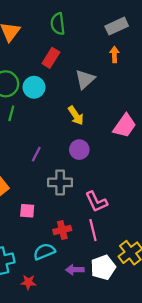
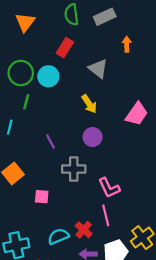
gray rectangle: (117, 26) -> (105, 17), moved
gray triangle: (85, 79) -> (98, 69), turned -40
purple line: (36, 154) -> (51, 141), turned -56
red cross: (62, 230) -> (84, 230), moved, turned -35

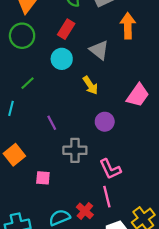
orange arrow: (127, 44) -> (128, 26), size x1.6
green circle: (21, 73) -> (22, 36), moved
cyan circle: (48, 76) -> (62, 59), moved
green line: (26, 102) -> (28, 83), turned 32
purple circle: (93, 137) -> (105, 122), moved

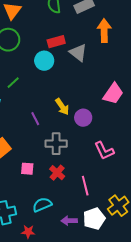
red rectangle: (66, 29) -> (56, 42), moved, turned 42
yellow arrow: (90, 85) -> (62, 107), moved
pink L-shape: (110, 169) -> (104, 151), moved
red cross: (85, 211) -> (57, 173), moved

